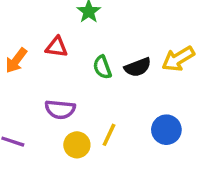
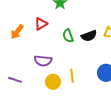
red triangle: (57, 47) -> (41, 24), turned -40
yellow line: (109, 135) -> (72, 76), turned -32

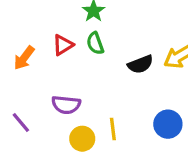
green semicircle: (68, 36) -> (95, 43), moved
purple line: (15, 80) -> (21, 123), moved, turned 32

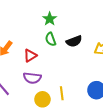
red triangle: (63, 45) -> (30, 56), moved
black semicircle: (140, 64) -> (74, 41), moved

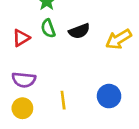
red triangle: (30, 56) -> (21, 38), moved
yellow circle: (42, 99) -> (22, 108), moved

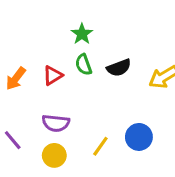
blue circle: (109, 96) -> (139, 137), moved
yellow line: (63, 100) -> (100, 146), turned 42

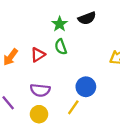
black semicircle: (119, 68) -> (87, 18), moved
blue circle: (139, 137) -> (86, 87), moved

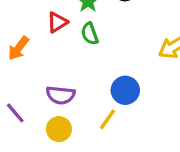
red triangle: (38, 55) -> (57, 22), moved

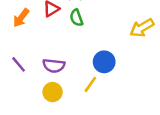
orange arrow: (18, 48) -> (21, 18), moved
purple line: (15, 113) -> (19, 64), moved

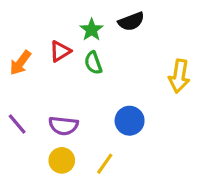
yellow arrow: (142, 28) -> (179, 76), turned -50
yellow line: (90, 84) -> (105, 164), moved

